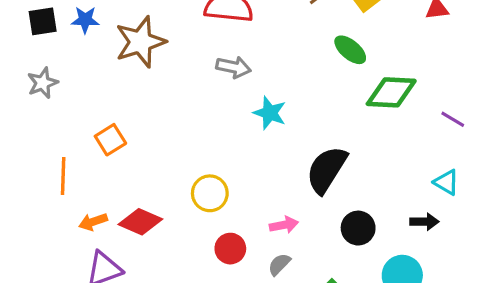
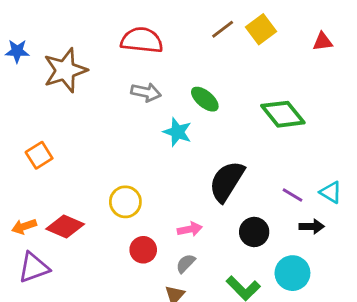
green ellipse: (350, 50) -> (205, 99), moved
green diamond: (391, 92) -> (283, 114), turned 48
purple line: (453, 119) -> (292, 195), moved

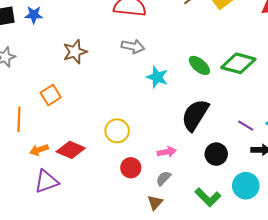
brown star: (65, 70) -> (75, 52), moved, size x0.7
green ellipse: (205, 99) -> (199, 65), moved
green diamond: (283, 114) -> (238, 63), turned -36

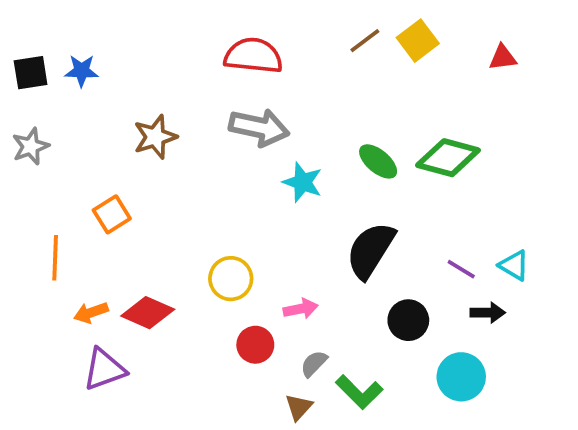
gray arrow: (133, 46) -> (259, 127), size x1.4
pink arrow: (167, 152) -> (301, 309), moved
green L-shape: (208, 197) -> (359, 392), moved

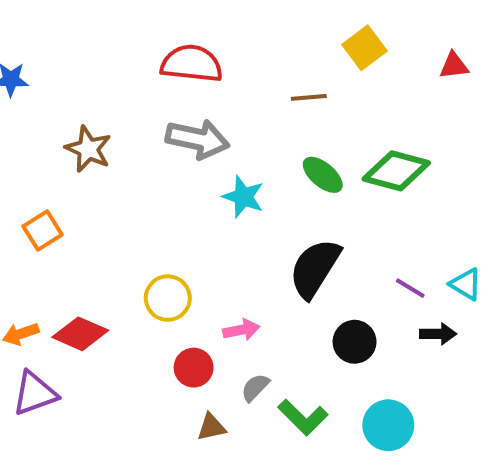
brown line: (365, 41) -> (309, 97), moved, turned 32
brown star: (155, 137) -> (88, 149), turned -30
cyan circle: (461, 377) -> (388, 425), moved
brown triangle: (299, 407) -> (211, 427), moved, turned 36

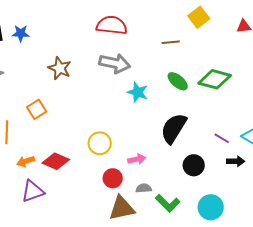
gray semicircle: (255, 387) -> (144, 188), turned 42
brown triangle: (211, 427) -> (122, 208), size x1.8

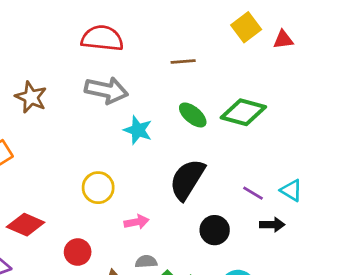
yellow square: (199, 17) -> (246, 27), moved
yellow circle: (100, 143) -> (98, 188), moved
red circle: (113, 178) -> (78, 252), moved

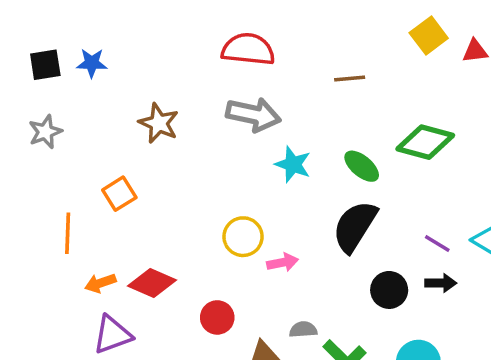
green ellipse: (193, 115) -> (362, 166), moved
pink arrow: (137, 222) -> (283, 262), moved
black arrow: (272, 225) -> (441, 283), moved

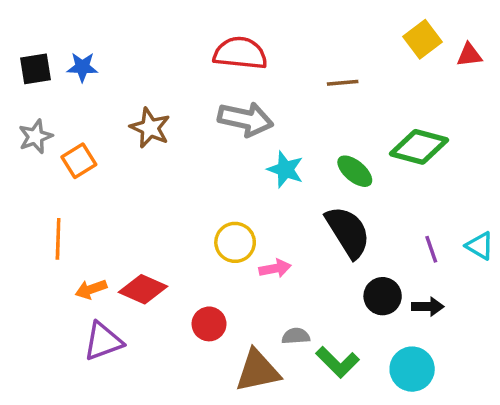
orange square: (119, 194) -> (79, 161), moved
black semicircle: (355, 226) -> (348, 232), turned 116
purple line: (437, 244) -> (431, 249), turned 40
black arrow: (441, 283) -> (428, 307), moved

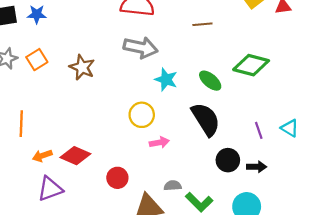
brown star: (150, 128) -> (82, 67), moved
orange square: (79, 161) -> (37, 60), moved
yellow circle: (235, 242) -> (142, 115), moved

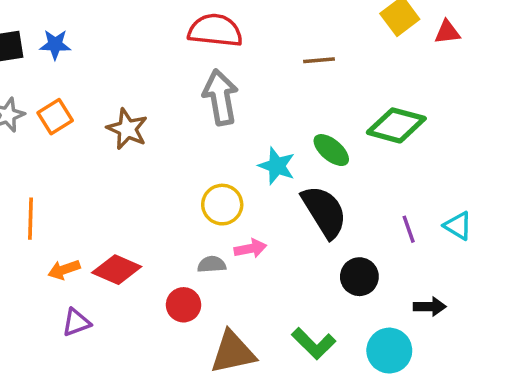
gray arrow: (141, 47) -> (220, 97), turned -112
cyan star: (166, 79) -> (277, 166), moved
black arrow: (257, 167) -> (430, 307), moved
gray semicircle: (173, 186) -> (212, 264), moved
purple triangle: (50, 189) -> (76, 322), size x0.7

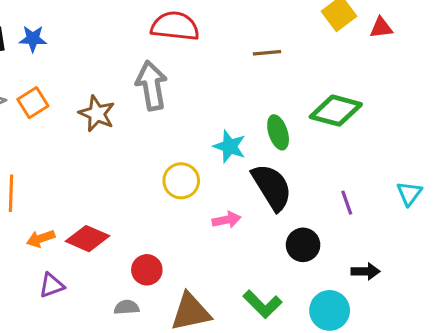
gray arrow: (220, 97) -> (152, 86), moved
green ellipse: (331, 150) -> (278, 132), turned 32
cyan triangle: (458, 226) -> (409, 193), moved, turned 36
pink arrow: (250, 249) -> (226, 220), moved
gray semicircle: (212, 264) -> (127, 307), moved

